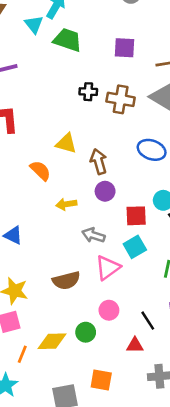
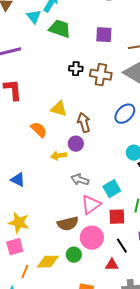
blue ellipse: (152, 150) -> (125, 114), turned -65
purple circle: (105, 191) -> (76, 144), moved
red square: (136, 216) -> (117, 217), moved
brown semicircle: (66, 280) -> (68, 224), moved
pink circle: (109, 310) -> (92, 238), size x1.5

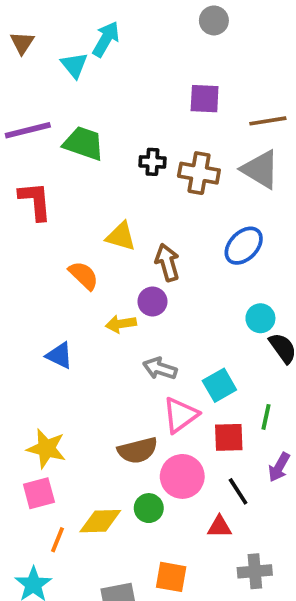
green trapezoid: (60, 29) -> (84, 143), moved
blue triangle: (18, 180) -> (59, 355), moved

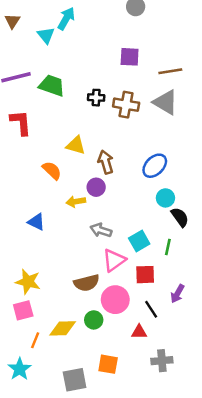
blue ellipse: (244, 246) -> (155, 166), moved
green line: (266, 417) -> (168, 247), moved

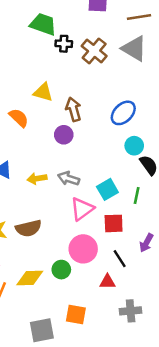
green trapezoid: (52, 86) -> (43, 24), moved
brown cross: (126, 105) -> (94, 51), turned 30
yellow arrow: (76, 202) -> (37, 178), moved
brown semicircle: (87, 283) -> (29, 228), moved

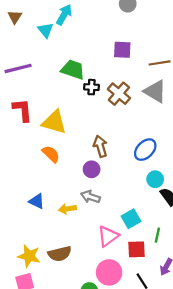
yellow triangle: (43, 92) -> (54, 122), moved, size x1.4
gray arrow: (69, 178) -> (90, 197), moved
green line: (137, 195) -> (157, 235), moved

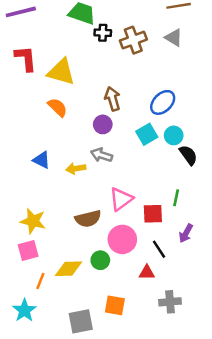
gray triangle: (155, 91) -> (174, 38), size x0.7
brown cross: (119, 94) -> (133, 40), turned 30
cyan square: (131, 219) -> (147, 134), moved
brown semicircle: (60, 254) -> (88, 219), moved

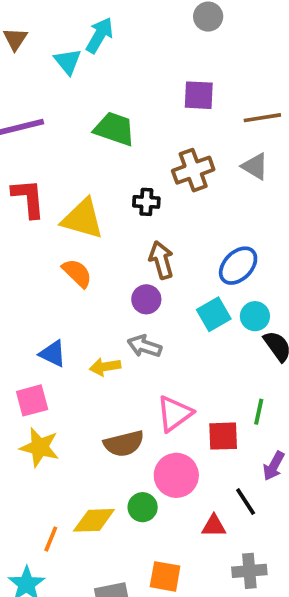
black cross: (103, 33) -> (146, 202), moved
black line: (159, 249) -> (246, 502), moved
pink square: (28, 250) -> (32, 400), moved

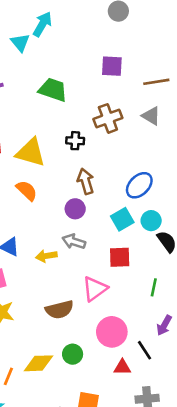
red square: (223, 436) -> (120, 257), moved
pink circle: (176, 475) -> (112, 332), moved

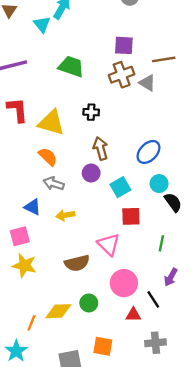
gray triangle: (151, 116) -> (147, 83), moved
brown cross: (108, 118) -> (122, 75), moved
cyan square: (122, 219) -> (120, 187), moved
gray arrow: (74, 242) -> (54, 184), moved
pink triangle: (95, 289) -> (109, 244), turned -40

